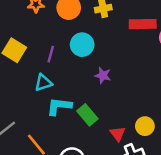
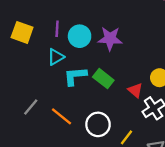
cyan circle: (82, 45) -> (80, 36), moved
purple star: (103, 75) -> (110, 39), size x1.5

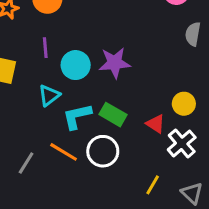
purple line: (57, 29) -> (45, 48), moved
orange line: (61, 116) -> (64, 152), moved
white circle: (98, 124) -> (103, 151), moved

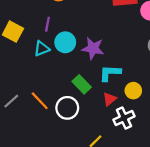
cyan triangle: (49, 95) -> (42, 49), moved
cyan L-shape: (77, 116) -> (110, 73), moved
red triangle: (156, 124) -> (110, 99), turned 32

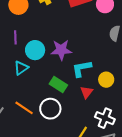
cyan triangle: (42, 49) -> (21, 68), moved
white cross: (124, 118) -> (105, 118), moved, turned -30

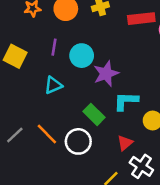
cyan circle: (35, 50) -> (82, 56), moved
purple star: (61, 50) -> (106, 74), turned -30
red triangle: (87, 92) -> (125, 143), moved

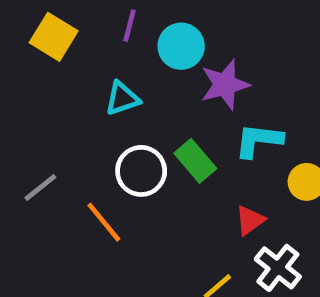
orange line: (47, 134) -> (104, 222), moved
white circle: (78, 141) -> (141, 171), moved

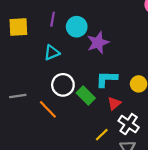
yellow square: (54, 37) -> (18, 27), turned -30
cyan L-shape: (259, 140) -> (107, 79), moved
green rectangle: (195, 161) -> (86, 95), moved
gray line: (40, 188) -> (18, 96), turned 35

